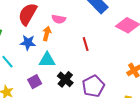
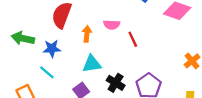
pink semicircle: (59, 19) -> (112, 25), moved
blue star: (28, 43) -> (52, 49), moved

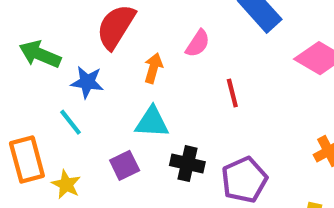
pink semicircle: (112, 25) -> (198, 43), moved, turned -70
black cross: (116, 83) -> (187, 164), turned -30

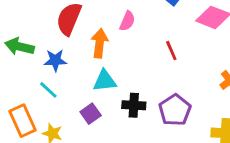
orange arrow: (153, 68) -> (99, 43), size x1.4
red line: (232, 93) -> (171, 51), moved

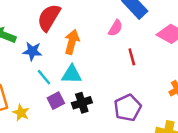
pink semicircle: (127, 21) -> (115, 28), moved
cyan line: (48, 90) -> (44, 77), moved
black cross: (134, 105) -> (82, 103), moved, turned -30

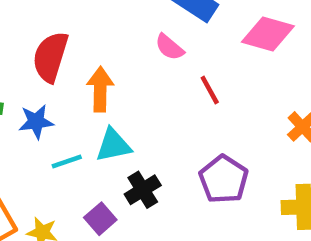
pink semicircle: (115, 28) -> (169, 47), turned 112
cyan line: (44, 77) -> (67, 161), turned -56
purple square: (56, 101) -> (100, 219), moved

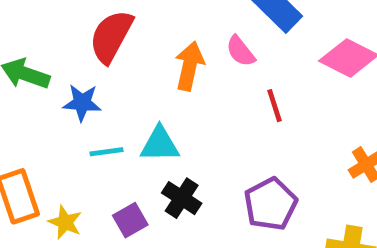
orange arrow: (100, 89) -> (189, 66), moved
black cross: (143, 190) -> (182, 198), turned -36

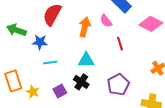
cyan triangle: (160, 144) -> (86, 60), moved

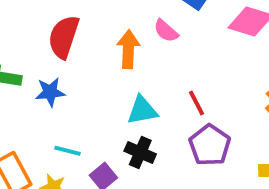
red line: (120, 44) -> (197, 103), moved
cyan line: (50, 63) -> (68, 151), moved, turned 32

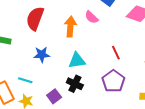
blue star: (50, 92) -> (42, 55), moved
red line: (197, 103) -> (116, 53), moved
cyan line: (68, 151) -> (25, 80), moved

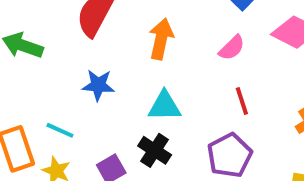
pink semicircle: (91, 17) -> (232, 48), moved, turned -96

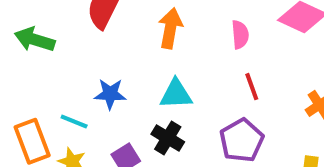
pink semicircle: (232, 48) -> (240, 35), turned -48
blue star: (98, 85) -> (110, 94), moved

